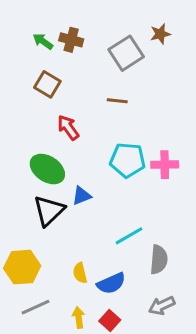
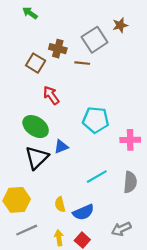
brown cross: (71, 40) -> (58, 49), moved
green arrow: (43, 41) -> (30, 13), moved
brown line: (117, 101) -> (82, 63), moved
pink cross: (165, 165) -> (130, 140), moved
gray semicircle: (159, 260) -> (130, 182), moved

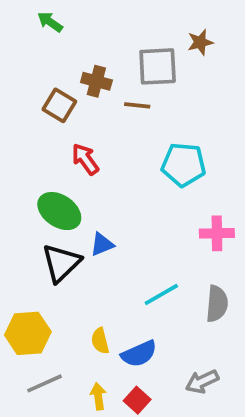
gray square: (95, 40) -> (158, 66), turned 30
cyan pentagon: (96, 120) -> (184, 165), moved

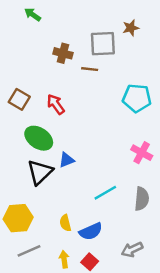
brown square: (59, 105) -> (19, 99), moved
cyan pentagon: (184, 165) -> (137, 98), moved
pink cross: (217, 233) -> (142, 153), turned 30

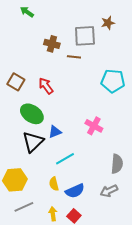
pink cross: (142, 153) -> (94, 126), moved
cyan line: (105, 193) -> (65, 159), moved
gray arrow: (132, 250) -> (109, 191), moved

